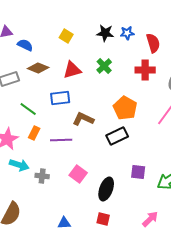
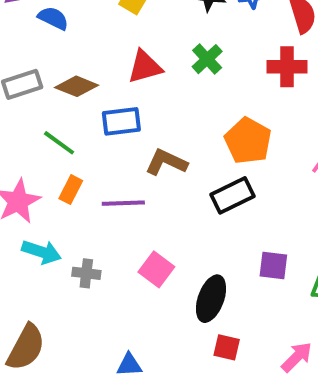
brown diamond: (38, 68) -> (77, 86), moved
red square: (103, 219) -> (227, 347), moved

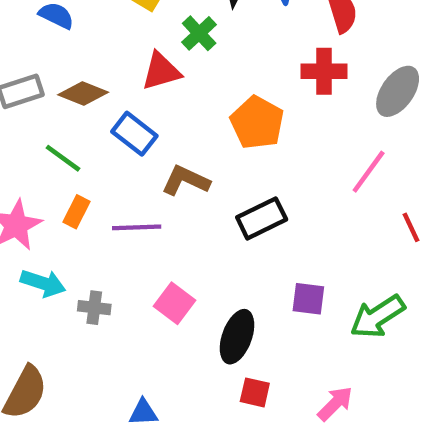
green cross: (207, 59) -> (199, 33), moved
blue rectangle: (121, 121) -> (134, 134), turned 45
orange pentagon: (248, 141) -> (257, 123), moved

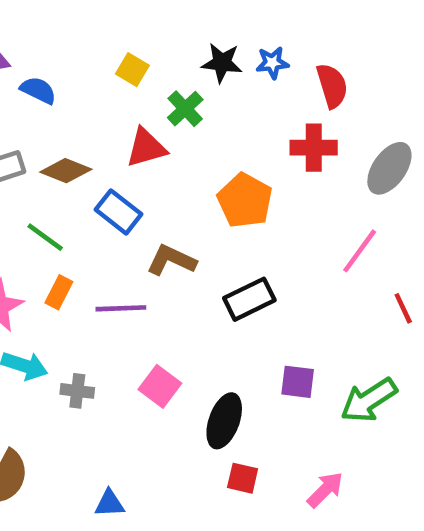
blue triangle: (143, 412) -> (109, 503), moved

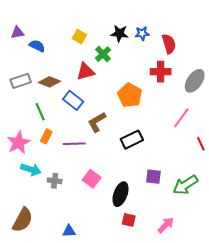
green line: (45, 237) -> (40, 112), turned 30
brown L-shape: (171, 260) -> (97, 122), turned -55

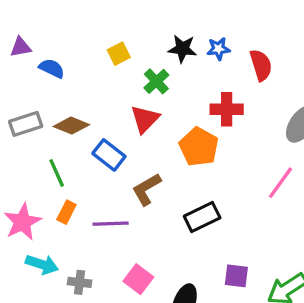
yellow square: (79, 37) -> (119, 54), turned 32
red triangle: (85, 72) -> (145, 119), moved, turned -30
red cross: (161, 72) -> (227, 109), moved

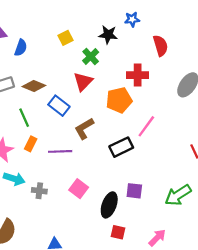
blue star: (218, 49) -> (132, 19), moved
blue semicircle: (52, 68) -> (21, 48), turned 84
orange pentagon: (199, 147) -> (119, 100), turned 30
pink line: (281, 183) -> (146, 126), moved
purple square: (236, 276) -> (134, 191), moved

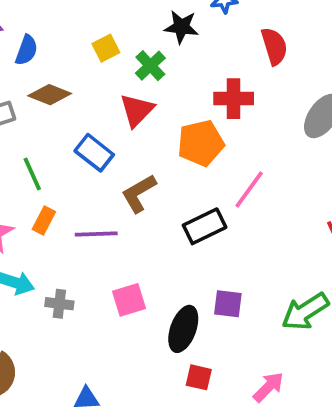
yellow square: (66, 38) -> (106, 48), moved
brown diamond: (34, 86) -> (50, 95), moved
pink square: (79, 189) -> (129, 300), turned 36

